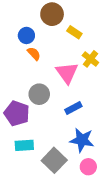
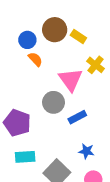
brown circle: (52, 14) -> (55, 30), moved
gray circle: (39, 94) -> (54, 102), moved
blue star: (82, 140) -> (86, 151), size x0.6

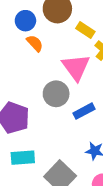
yellow rectangle: (78, 36) -> (85, 30), moved

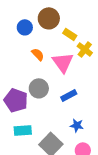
orange semicircle: (35, 43) -> (38, 54), moved
gray circle: (56, 94) -> (39, 88), moved

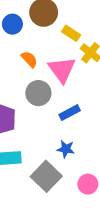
gray circle: (39, 88) -> (38, 93), moved
blue star: (77, 125) -> (66, 149), moved

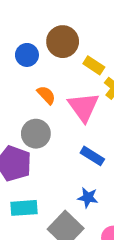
gray circle: (38, 93) -> (36, 134), moved
blue rectangle: (70, 113) -> (92, 156), turned 60

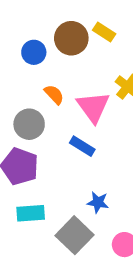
yellow rectangle: (94, 65) -> (104, 32), moved
gray circle: (36, 134) -> (29, 124), moved
blue rectangle: (92, 156) -> (82, 146), moved

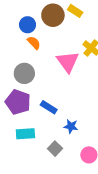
orange semicircle: (54, 94) -> (34, 43), moved
blue rectangle: (82, 146) -> (49, 107), moved
gray square: (74, 235) -> (55, 149), size x0.6

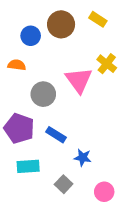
yellow rectangle: (75, 11) -> (98, 19), moved
orange semicircle: (34, 43) -> (17, 65), moved, turned -40
gray circle: (24, 73) -> (43, 94), moved

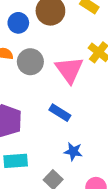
gray circle: (43, 94) -> (30, 62), moved
blue rectangle: (56, 135) -> (60, 113), moved

